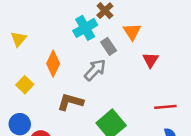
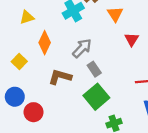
yellow triangle: (19, 39) -> (27, 17), moved, turned 32
gray rectangle: (109, 46) -> (94, 69), moved

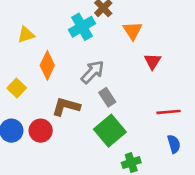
red circle: (34, 112) -> (41, 131), moved

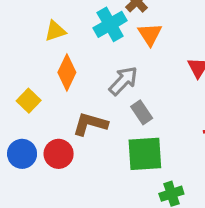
orange triangle: (133, 31) -> (150, 34), moved
yellow triangle: (26, 35) -> (55, 31), moved
green square: (110, 131) -> (145, 154), turned 36

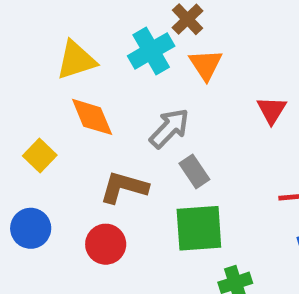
yellow triangle: (55, 31) -> (76, 60), size x1.4
orange diamond: (67, 72) -> (92, 117), turned -48
red circle: (59, 154) -> (106, 244), moved

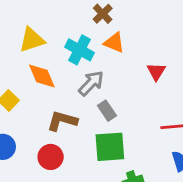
cyan cross: (151, 51) -> (79, 50), moved, turned -32
orange triangle: (206, 65) -> (114, 43), turned -35

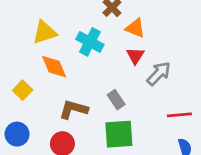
orange triangle: (114, 43) -> (135, 28), moved
red triangle: (156, 72) -> (135, 56), moved
gray arrow: (91, 83) -> (159, 74), moved

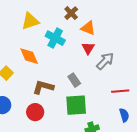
yellow triangle: (45, 32) -> (30, 21), moved

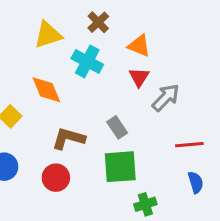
brown cross: (71, 13) -> (98, 22), moved

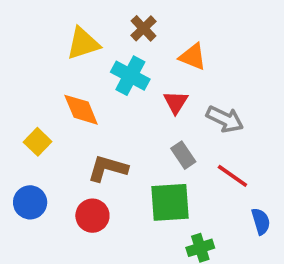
red triangle: (139, 77) -> (176, 102), moved
gray arrow: (166, 98) -> (225, 119), turned 72
gray rectangle: (117, 127) -> (183, 155), moved
red line: (189, 145) -> (232, 176), moved, turned 40

